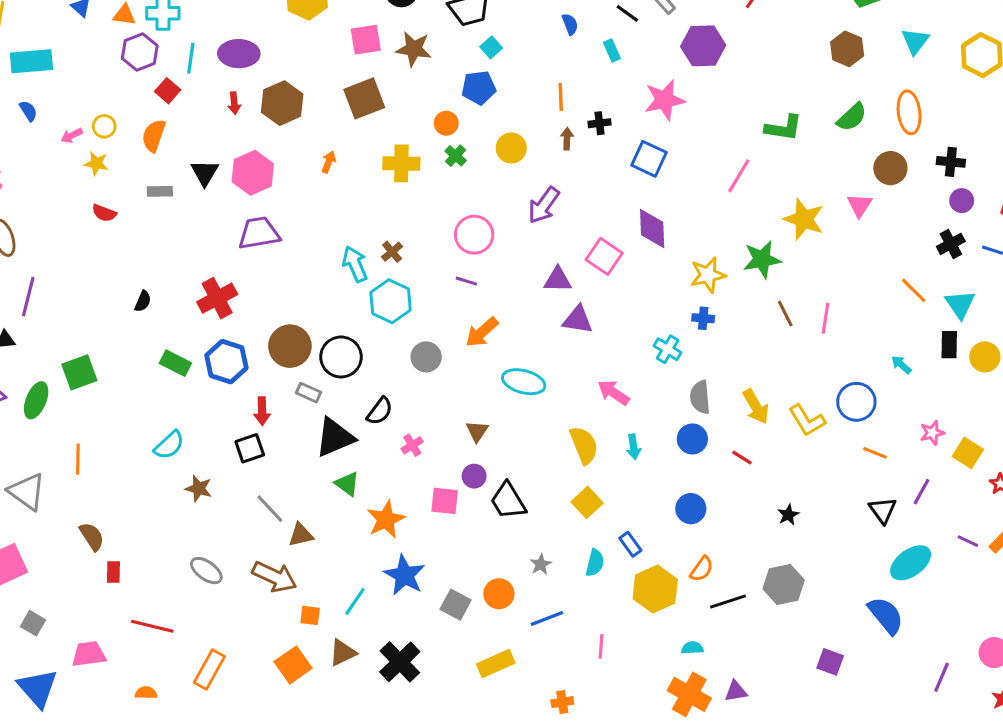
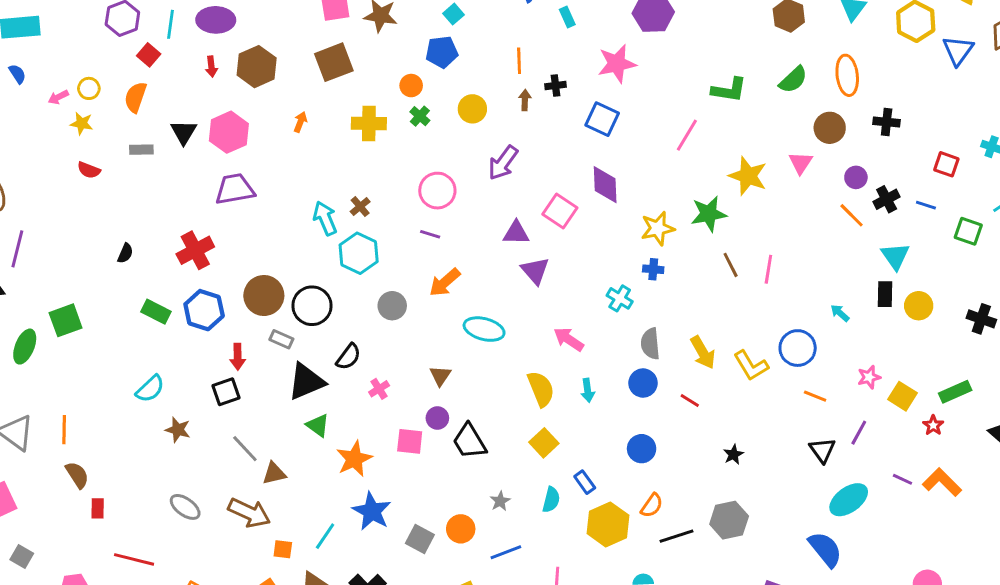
purple circle: (962, 201) -> (856, 177), moved
orange line: (914, 290) -> (852, 215), moved
purple triangle: (578, 320) -> (535, 271), turned 40
orange line: (78, 459) -> (64, 430), moved

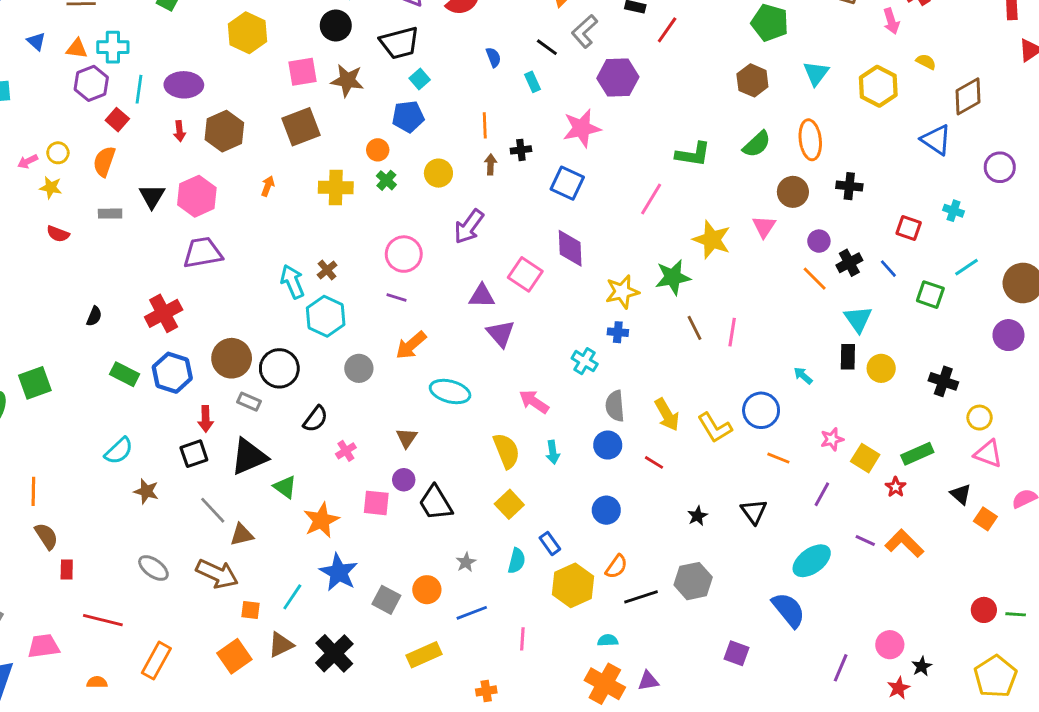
blue triangle: (958, 51) -> (936, 140), moved, turned -32
blue line: (926, 205) -> (888, 269), turned 30
black triangle: (306, 382) -> (249, 457), moved
black triangle: (822, 450) -> (754, 512), moved

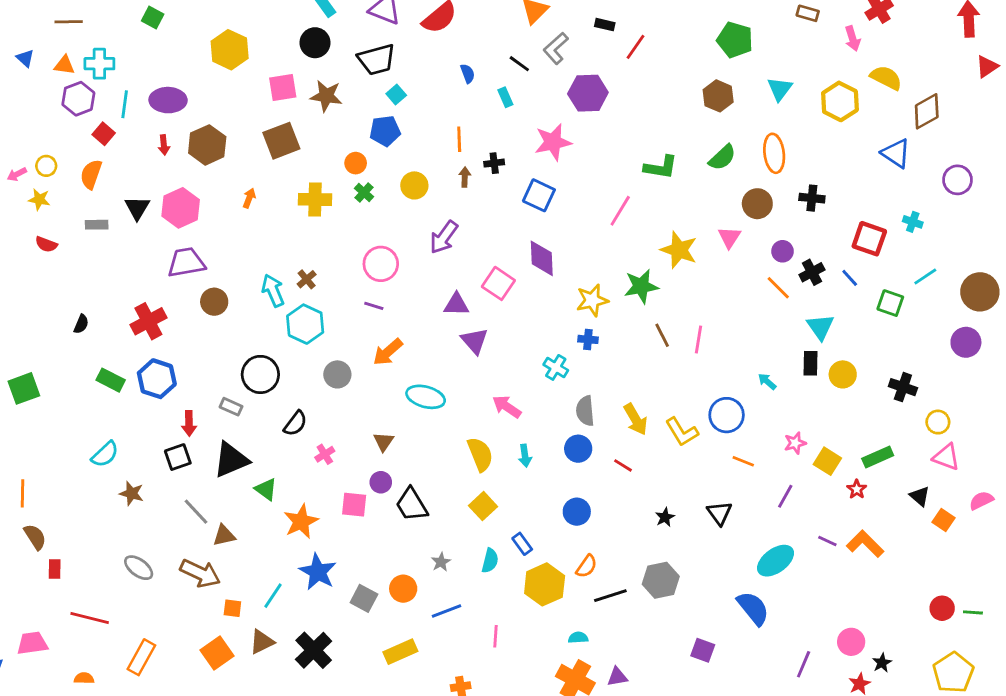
yellow semicircle: (926, 62) -> (886, 78), size x1.6
red square: (909, 228) -> (869, 239), size x1.4
brown circle: (232, 358) -> (214, 302), moved, size x0.7

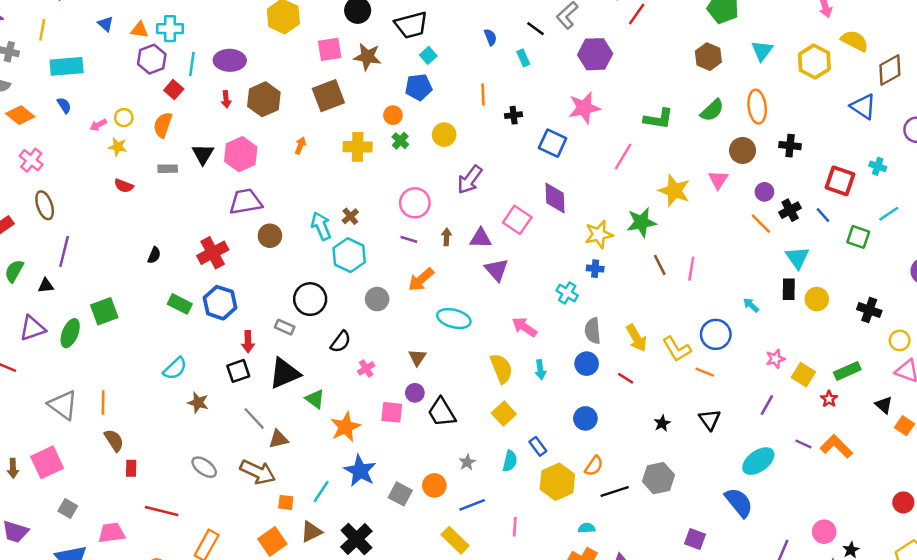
pink star: (553, 142) -> (584, 108), moved
brown arrow: (465, 177) -> (447, 237), moved
orange line: (743, 461) -> (705, 372), moved
yellow rectangle: (400, 652) -> (455, 540), moved, turned 68

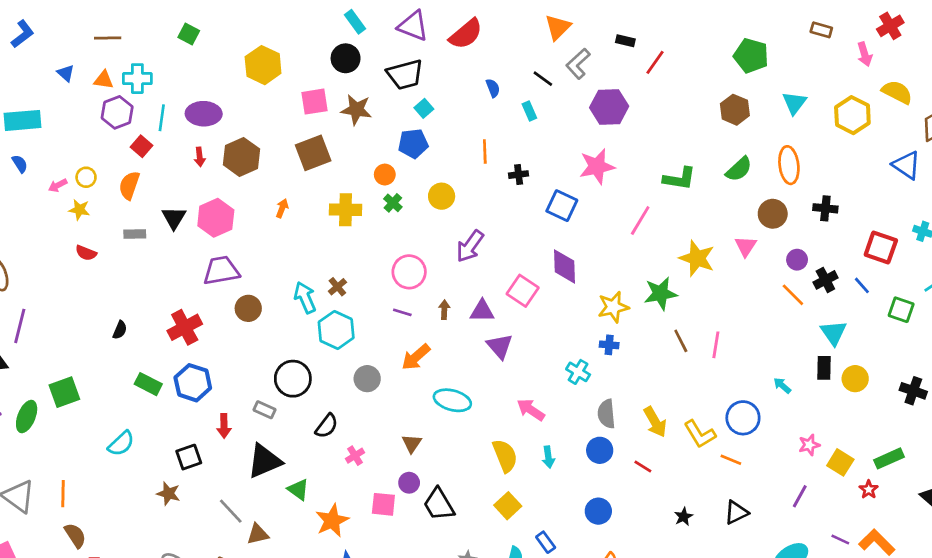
cyan semicircle: (175, 368) -> (121, 444), moved
black square: (238, 371) -> (189, 457), moved
black triangle: (710, 420) -> (736, 512), turned 40

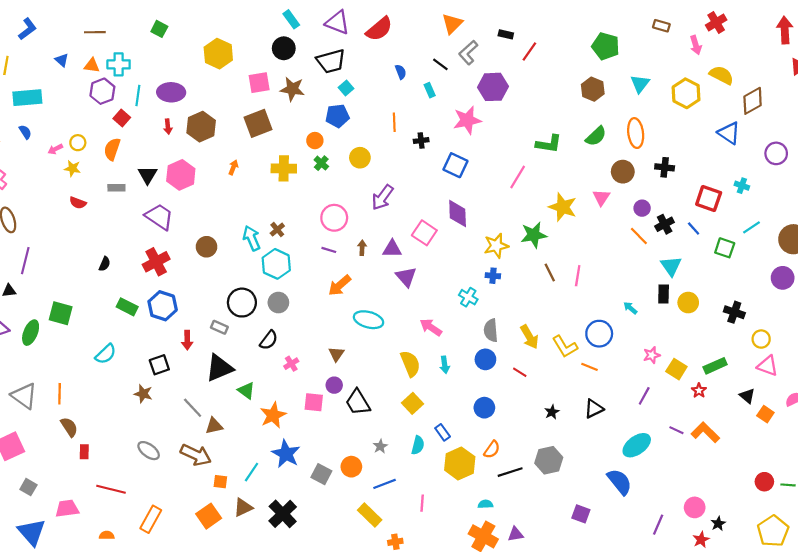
pink star: (597, 166) -> (467, 120), moved
purple trapezoid: (221, 271) -> (159, 217), moved, turned 44
gray circle: (367, 379) -> (278, 303), moved
green square: (64, 392) -> (61, 313), turned 35

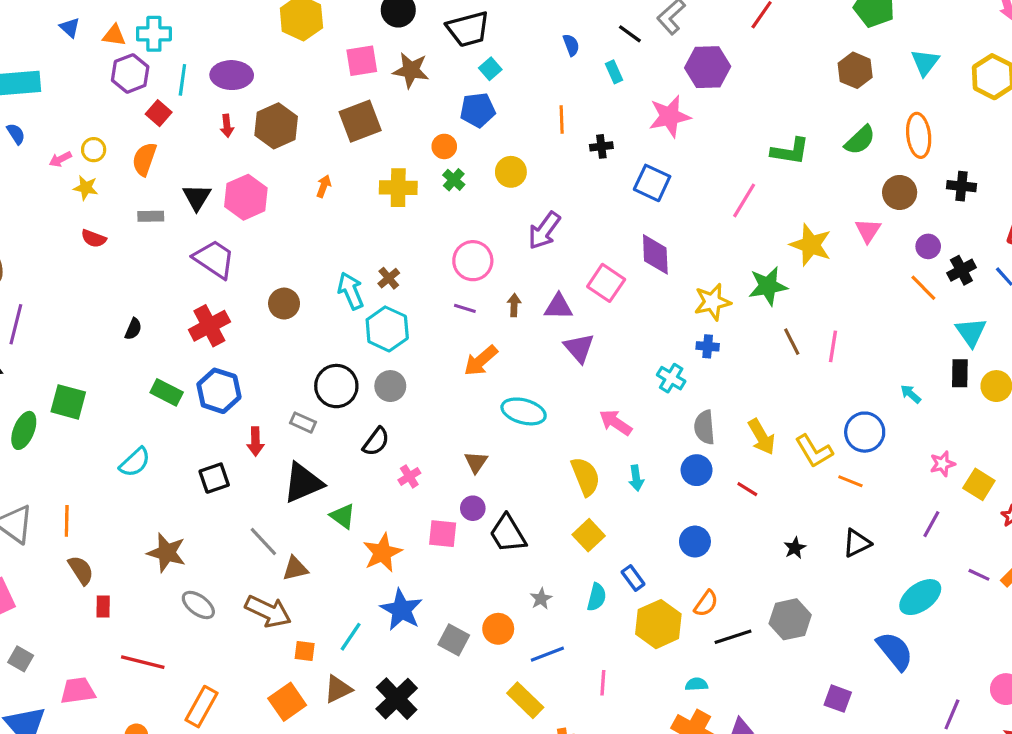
brown star: (143, 394) -> (167, 553), moved, size x1.4

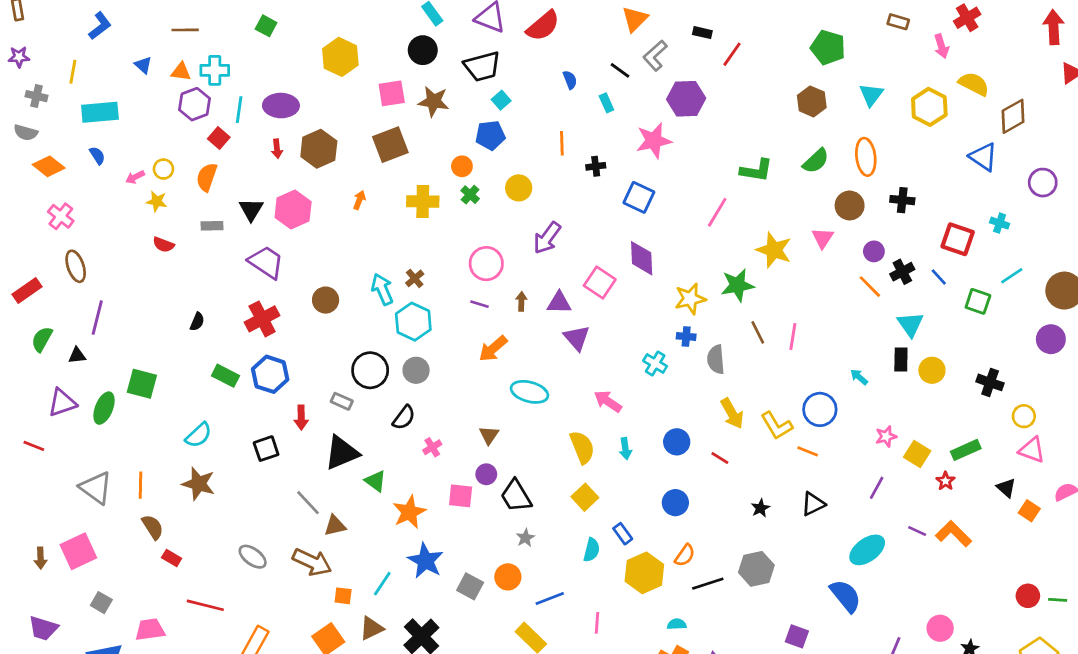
gray semicircle: (704, 427) -> (716, 359), moved
brown star: (167, 553) -> (199, 484), moved
gray star: (541, 599) -> (525, 538), moved
red rectangle: (103, 607) -> (172, 558), turned -60

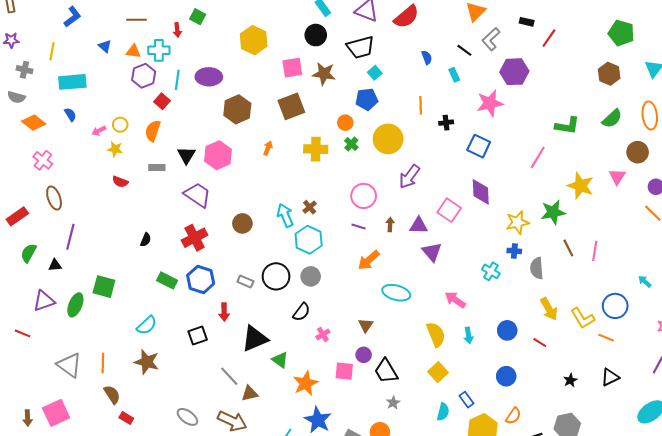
red arrow: (277, 149) -> (177, 30), moved
yellow circle: (519, 188) -> (388, 139), size x1.5
gray rectangle: (342, 401) -> (245, 281), moved

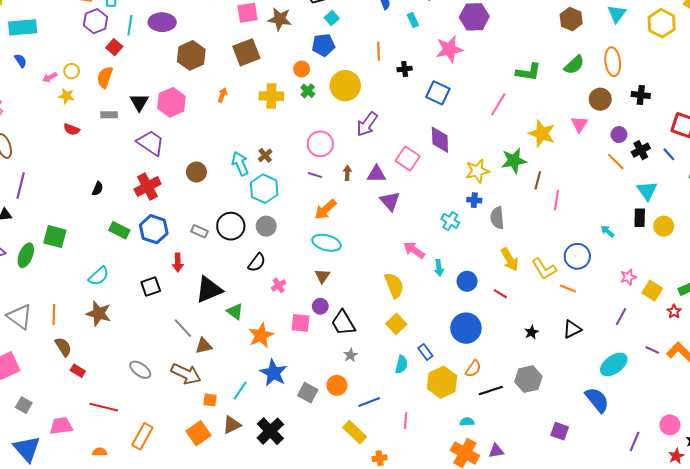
brown line: (568, 248) -> (538, 180), moved, turned 42
cyan ellipse: (396, 293) -> (327, 243), moved
cyan arrow: (469, 335) -> (439, 268), moved
blue circle: (506, 376) -> (466, 328), size x1.5

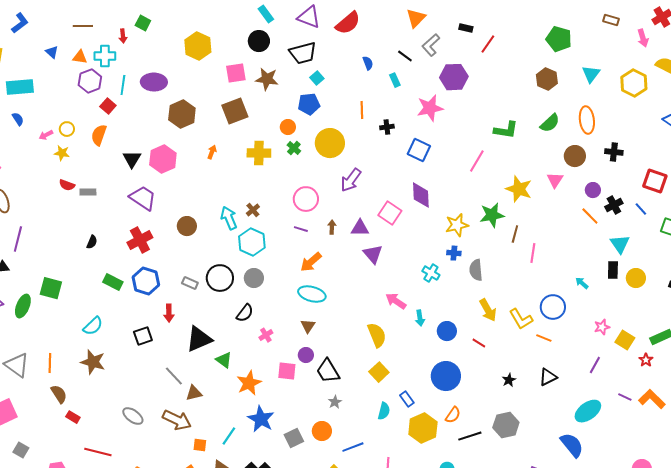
gray rectangle: (109, 115) -> (88, 192), moved
gray square: (308, 393) -> (294, 438), turned 36

